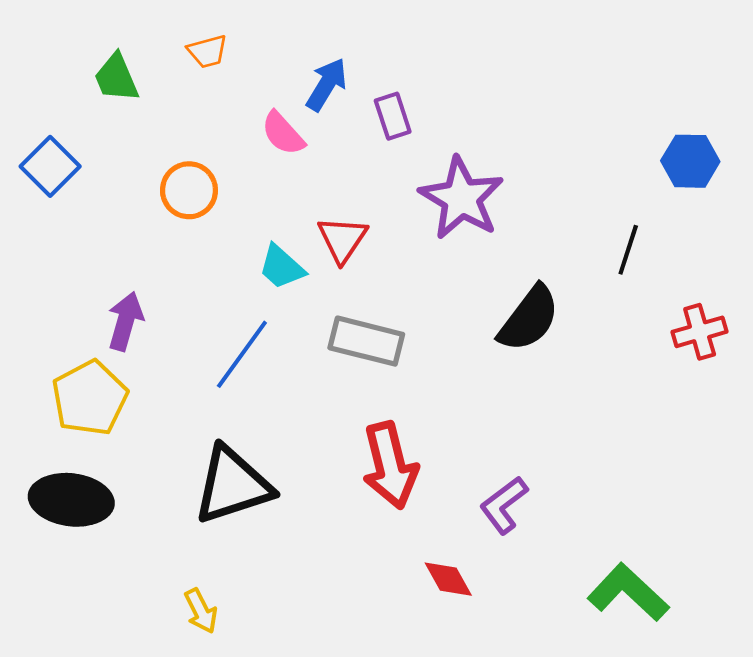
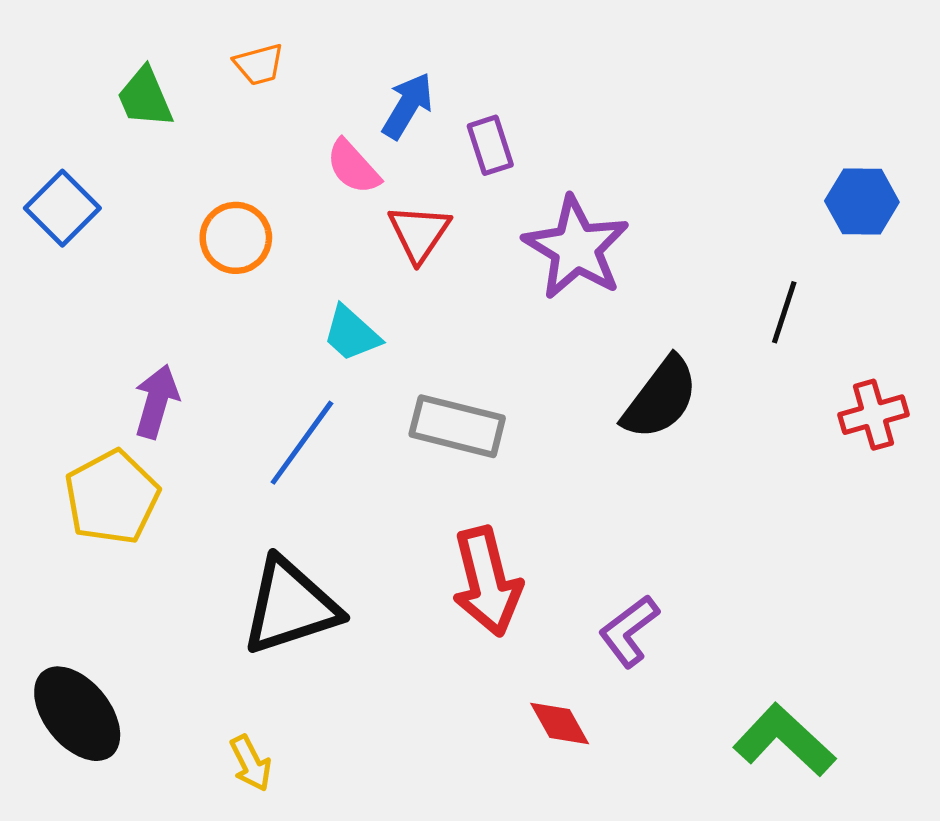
red triangle: (342, 239) -> (419, 233), moved
black ellipse: (71, 500) -> (77, 714), moved, turned 44

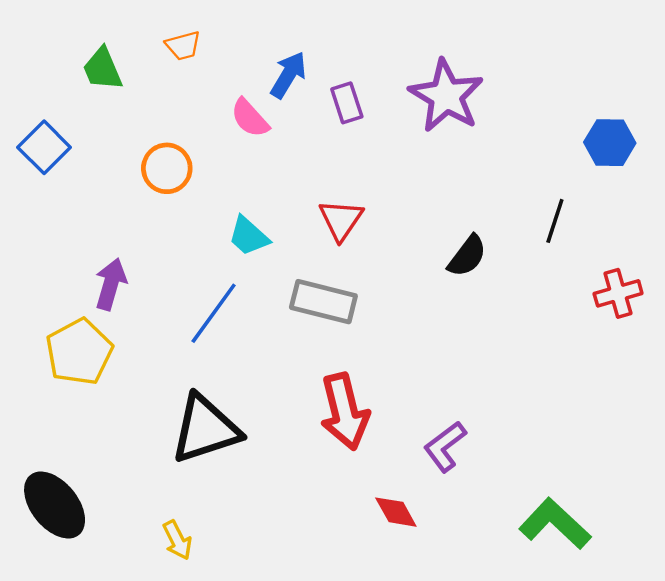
red triangle: (419, 233) -> (341, 220), moved
purple star: (576, 248) -> (446, 96), moved
black semicircle: (660, 398) -> (467, 256), moved, size x0.7

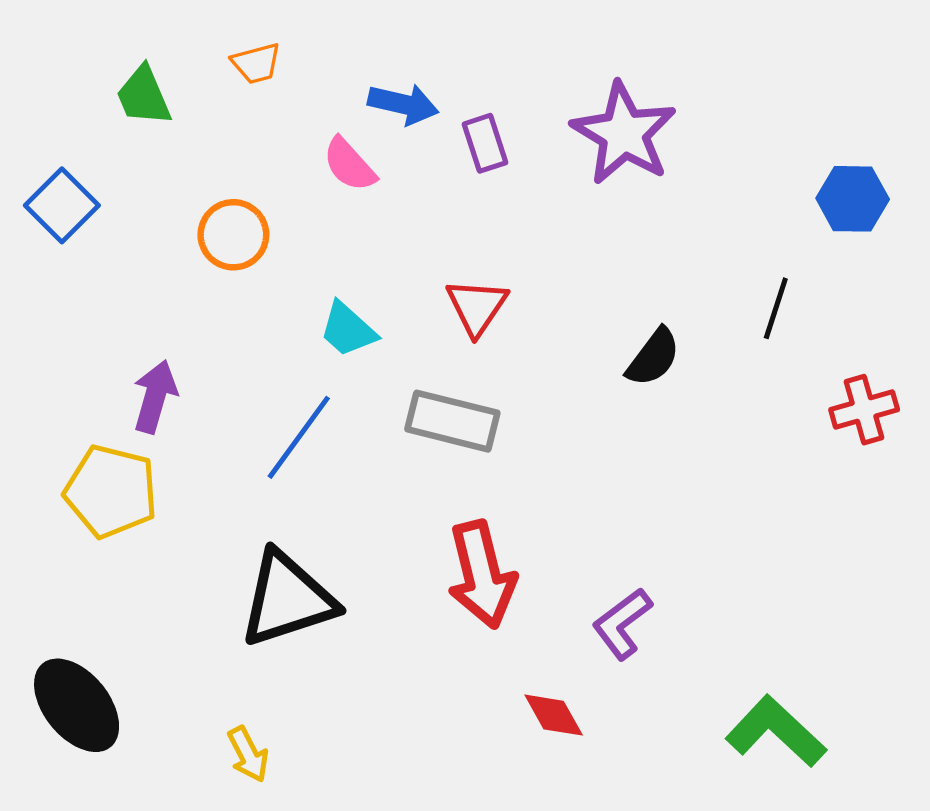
blue arrow: (288, 75) -> (403, 104), turned 72
yellow pentagon: (79, 352) -> (111, 491), turned -30

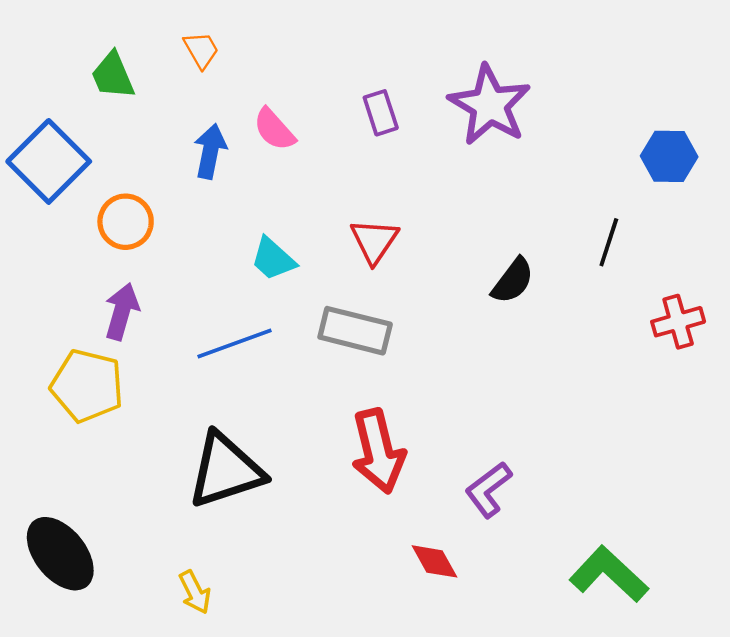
orange trapezoid: (256, 63) -> (201, 50), turned -105
blue arrow: (403, 104) -> (210, 151), moved, turned -92
blue square: (62, 205) -> (49, 161), size x1.4
orange circle: (233, 235) -> (126, 222), moved
blue line: (299, 437) -> (235, 343), turned 34

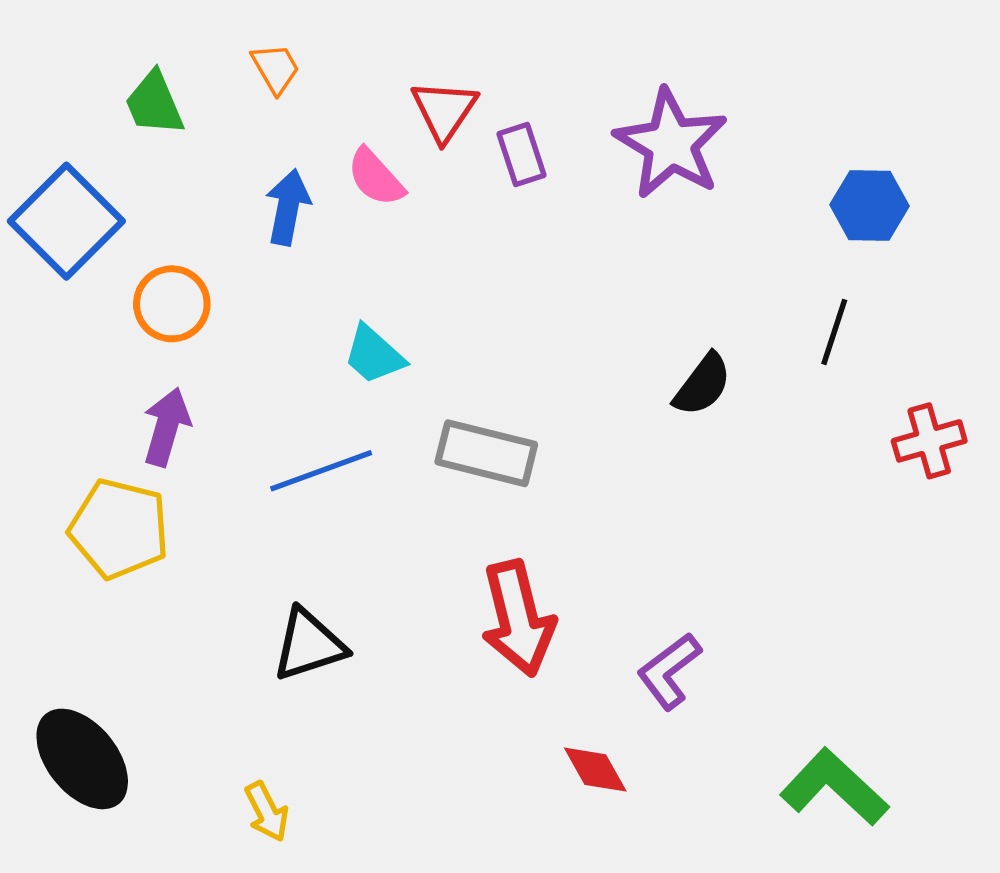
blue hexagon: (669, 156) -> (869, 205), moved
red triangle: (374, 241) -> (444, 111), moved
black triangle: (226, 470) -> (309, 645), size x0.7

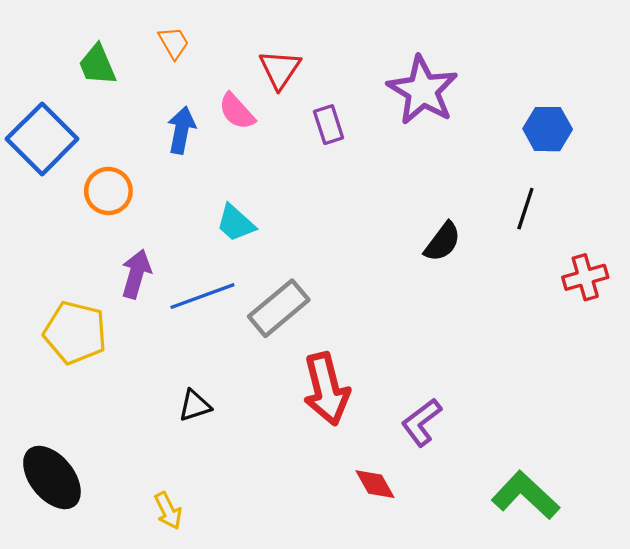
purple rectangle: (522, 154) -> (329, 125), moved
purple arrow: (167, 427) -> (136, 274), moved
gray rectangle: (486, 453) -> (279, 308), moved, turned -54
black triangle: (309, 645) -> (195, 406), size x0.7

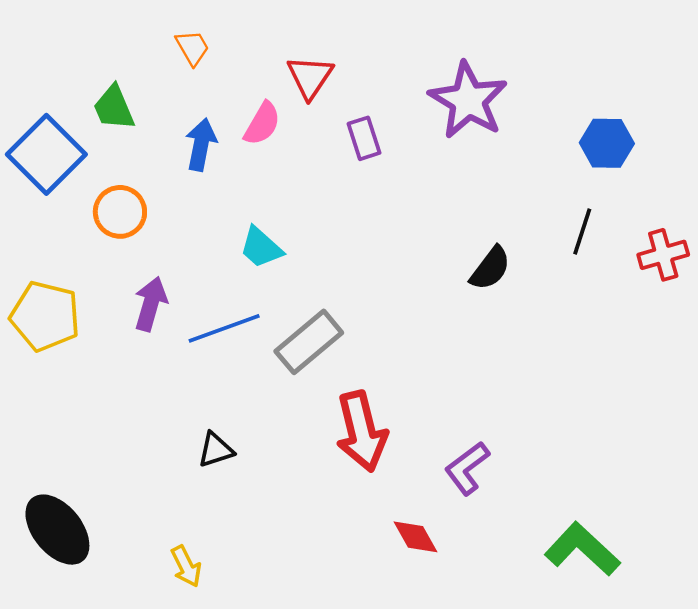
green trapezoid: (97, 65) -> (114, 108), moved
pink semicircle: (237, 111) -> (262, 124), turned -108
red cross: (585, 277) -> (663, 255), moved
yellow pentagon: (75, 333) -> (45, 316), moved

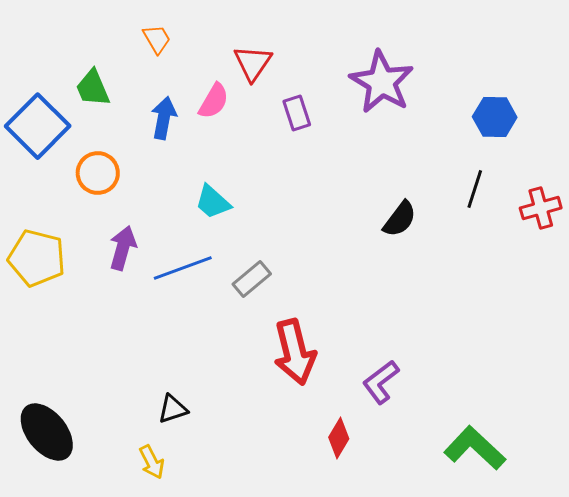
gray rectangle: (309, 342) -> (252, 279), size x0.7
black triangle: (216, 450) -> (173, 409), moved
red diamond: (416, 537) -> (339, 438), turned 60

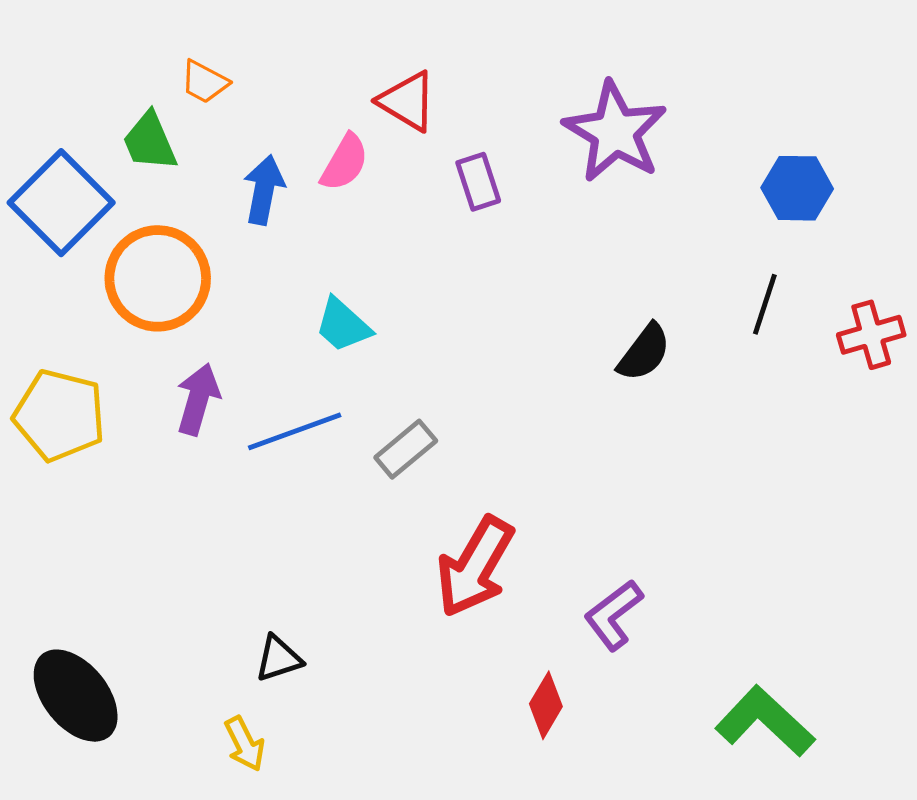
orange trapezoid: (157, 39) -> (204, 82), moved, turned 148
red triangle: (253, 63) -> (407, 101), turned -33
orange circle: (98, 173) -> (158, 278), size x1.5
red arrow: (295, 352) -> (475, 567), turned 44

